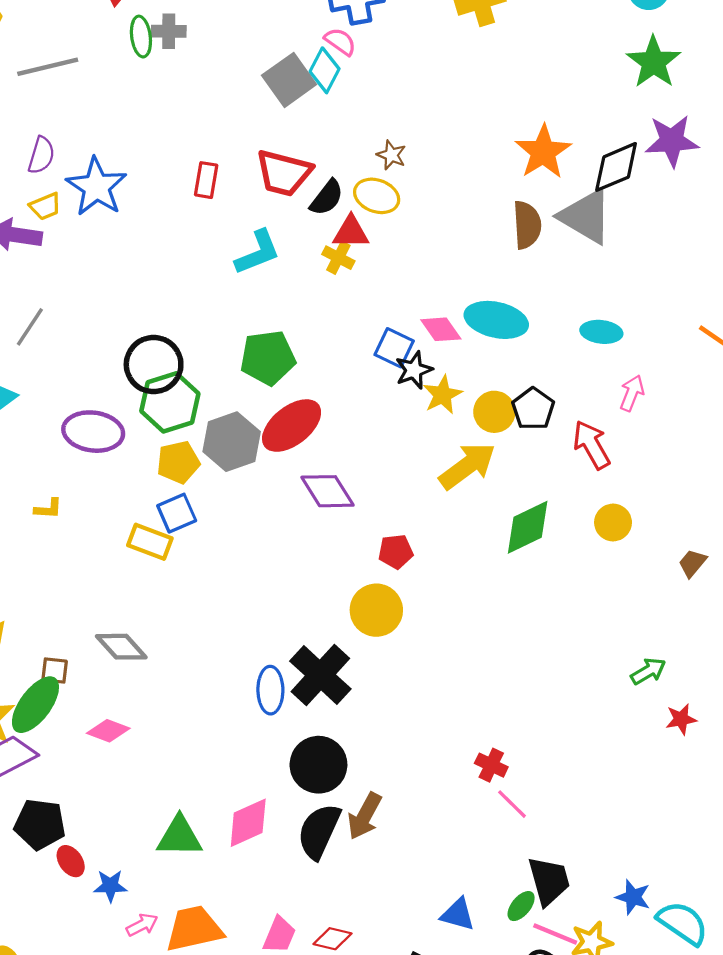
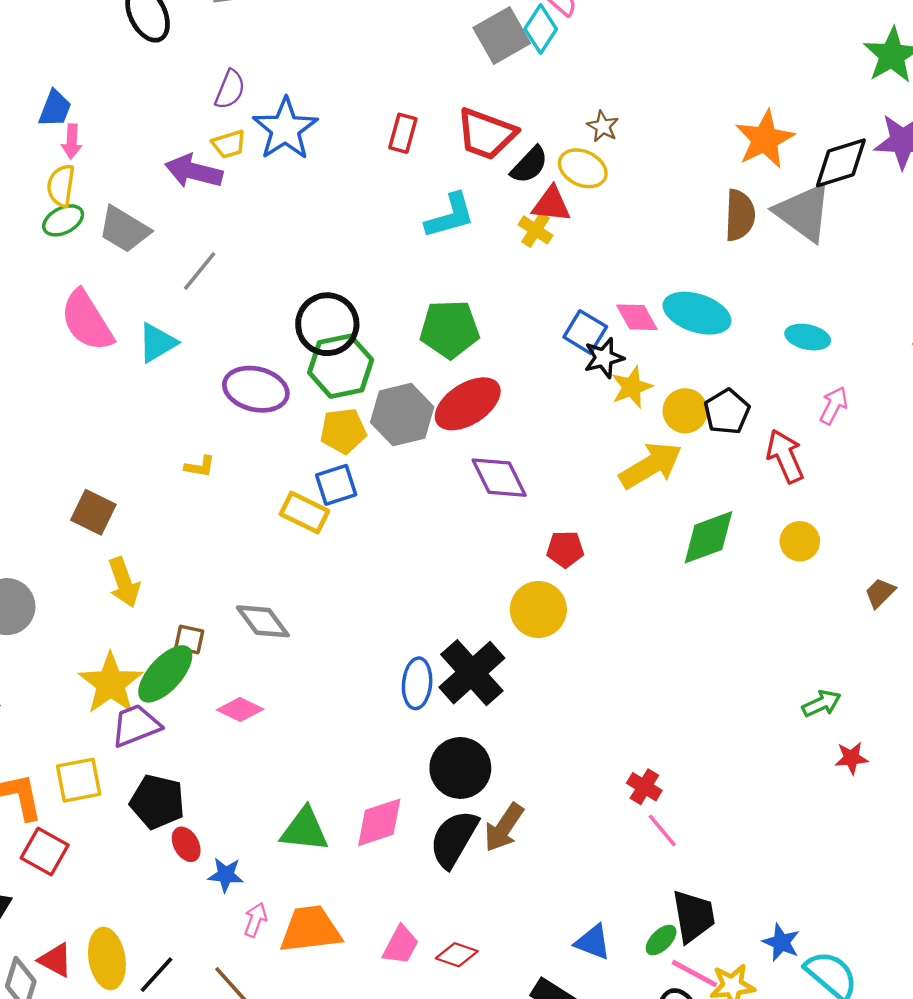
pink arrow: (142, 925) -> (255, 920), turned -48

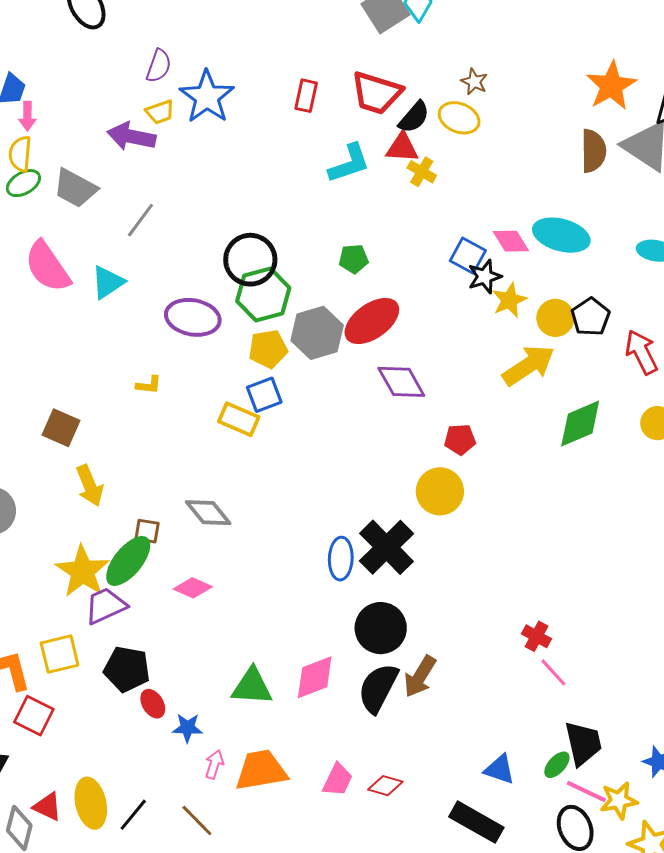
red triangle: (551, 204) -> (402, 147), moved
green pentagon: (450, 329) -> (354, 259), size x0.6

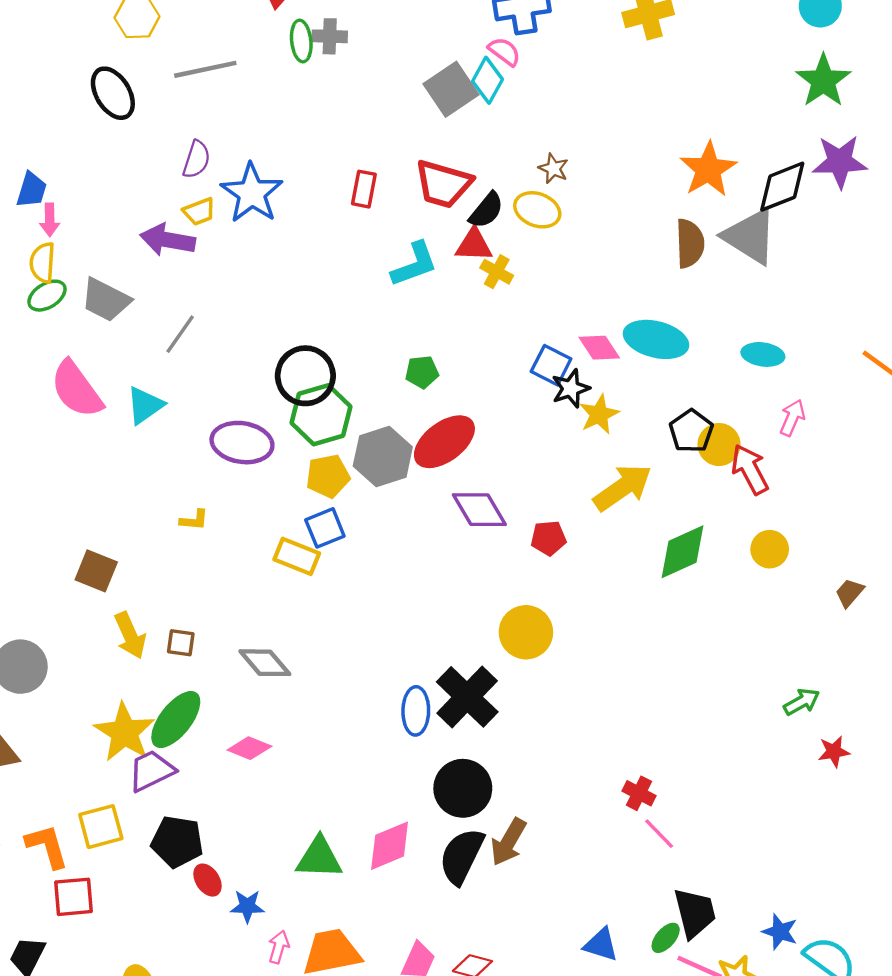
yellow circle: (555, 318) -> (719, 445), moved
red pentagon: (460, 439) -> (548, 538), moved
brown square: (147, 531) -> (181, 643), moved
red square: (34, 716) -> (73, 897), turned -30

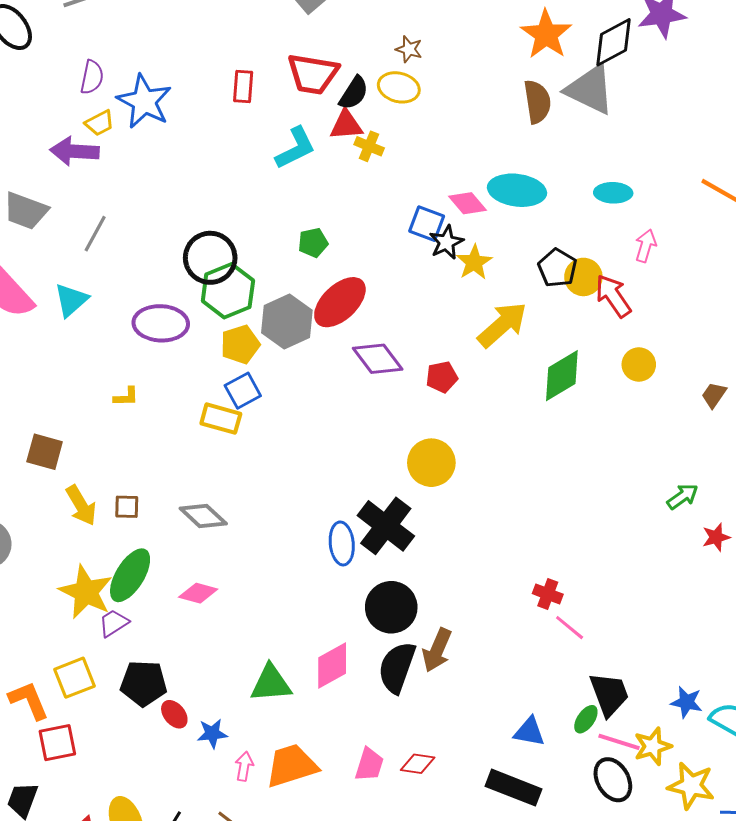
purple trapezoid: (151, 771) -> (114, 623), size x0.7

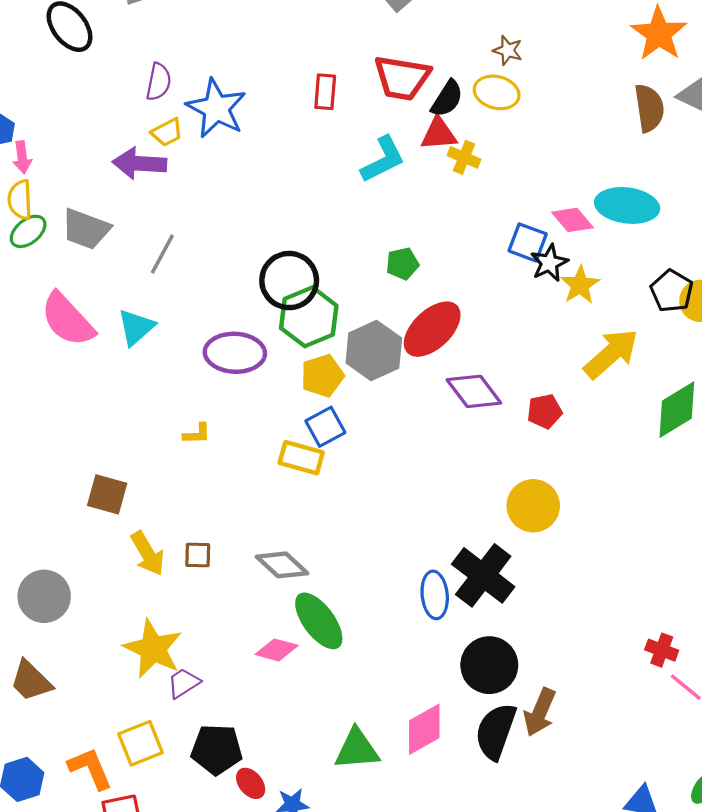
green ellipse: (130, 575) -> (319, 621), moved, turned -68

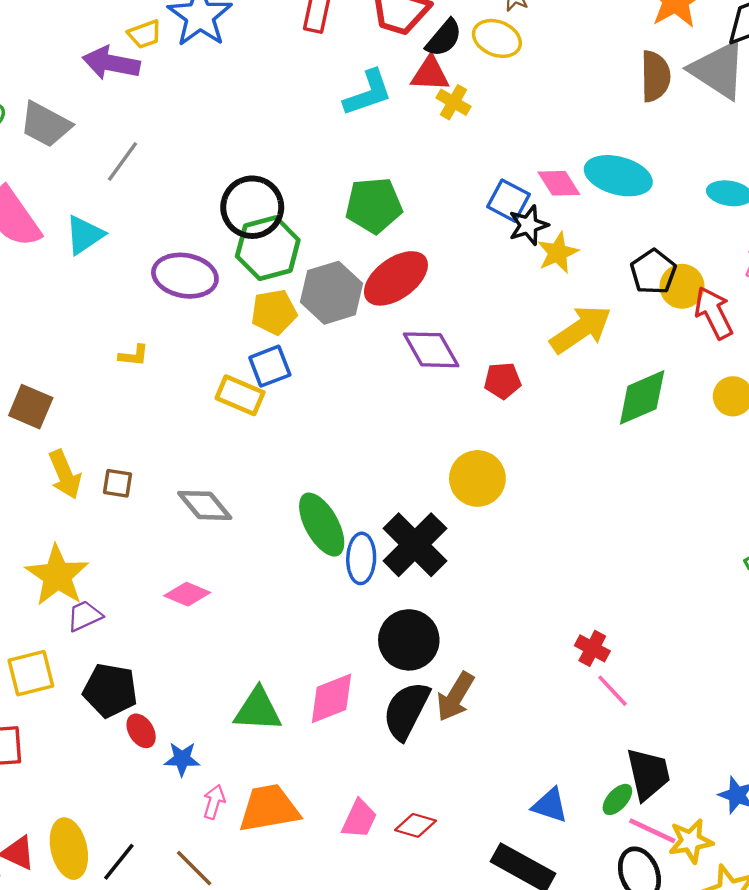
green pentagon: (402, 264) -> (374, 205), size x1.6
green ellipse: (319, 621) -> (322, 525), moved

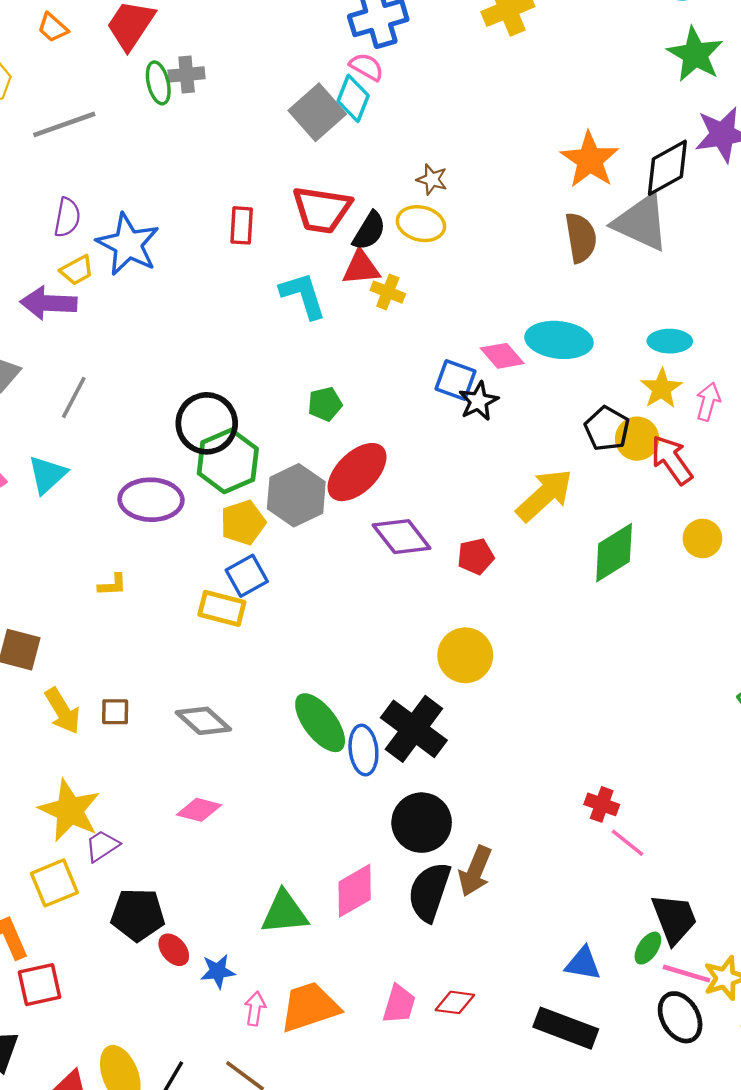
cyan L-shape: (368, 93) -> (303, 295), turned -80
green pentagon: (374, 205) -> (325, 404), size x0.6
yellow star: (558, 253) -> (661, 389), moved
yellow square: (31, 673) -> (54, 883), moved

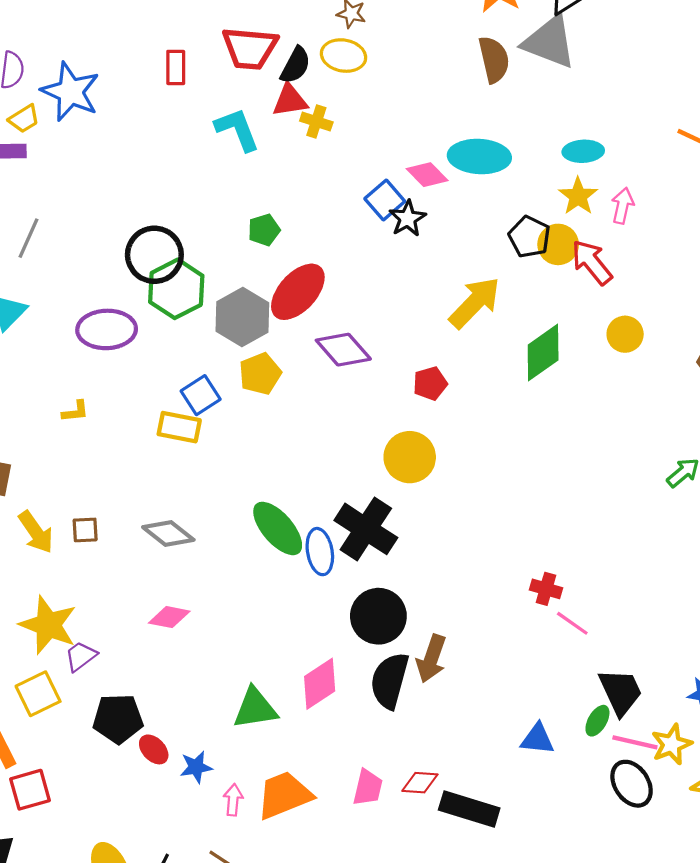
blue square: (456, 380) -> (385, 200), turned 33
yellow pentagon: (243, 522) -> (260, 374), moved
red pentagon: (476, 556) -> (430, 383), moved
black rectangle: (566, 1028) -> (469, 809), moved

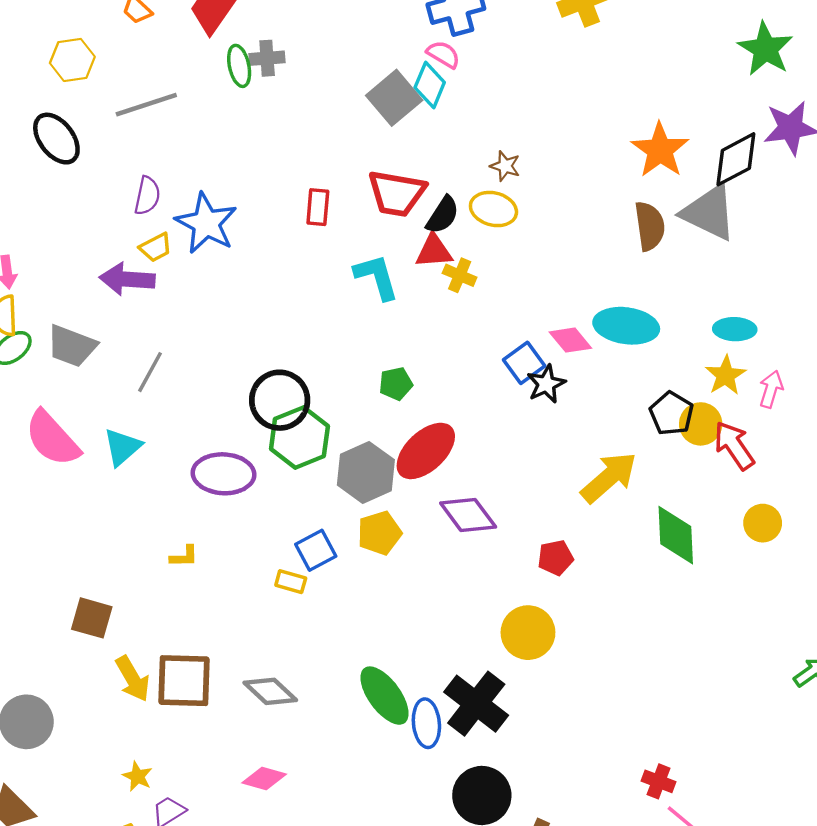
green diamond: (543, 353) -> (676, 535), turned -62
yellow rectangle: (179, 427) -> (291, 582), size x0.7
brown square: (85, 530) -> (184, 681), size x2.0
yellow star: (48, 625) -> (137, 776), size x0.5

